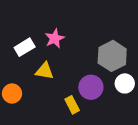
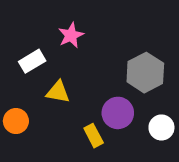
pink star: (55, 38) -> (71, 35), moved
white circle: (125, 83) -> (161, 127), moved

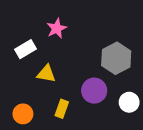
orange circle: (16, 121) -> (23, 114), moved
yellow rectangle: (94, 136) -> (62, 109), moved, turned 48

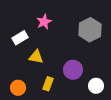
gray hexagon: (116, 58) -> (90, 30), moved
white circle: (129, 102) -> (96, 86), moved

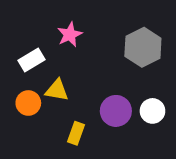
white circle: (96, 86) -> (152, 111), moved
orange circle: (18, 88) -> (28, 103), moved

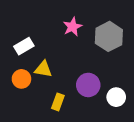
pink star: (70, 35) -> (72, 27), moved
white circle: (152, 111) -> (116, 97), moved

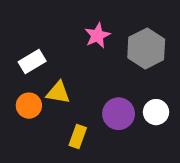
white circle: (116, 97) -> (156, 112), moved

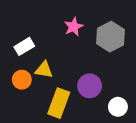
white circle: (156, 112) -> (118, 107), moved
yellow rectangle: (78, 137) -> (59, 103), size x1.6

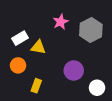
yellow triangle: (44, 70) -> (38, 47), moved
yellow rectangle: (59, 103) -> (36, 86), moved, size x0.6

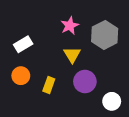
yellow triangle: (38, 47) -> (72, 55), moved, turned 49
yellow rectangle: (36, 86) -> (49, 85), moved

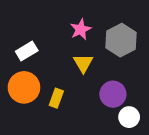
orange circle: (21, 76) -> (24, 87), size x1.5
purple circle: (85, 82) -> (113, 94), moved

